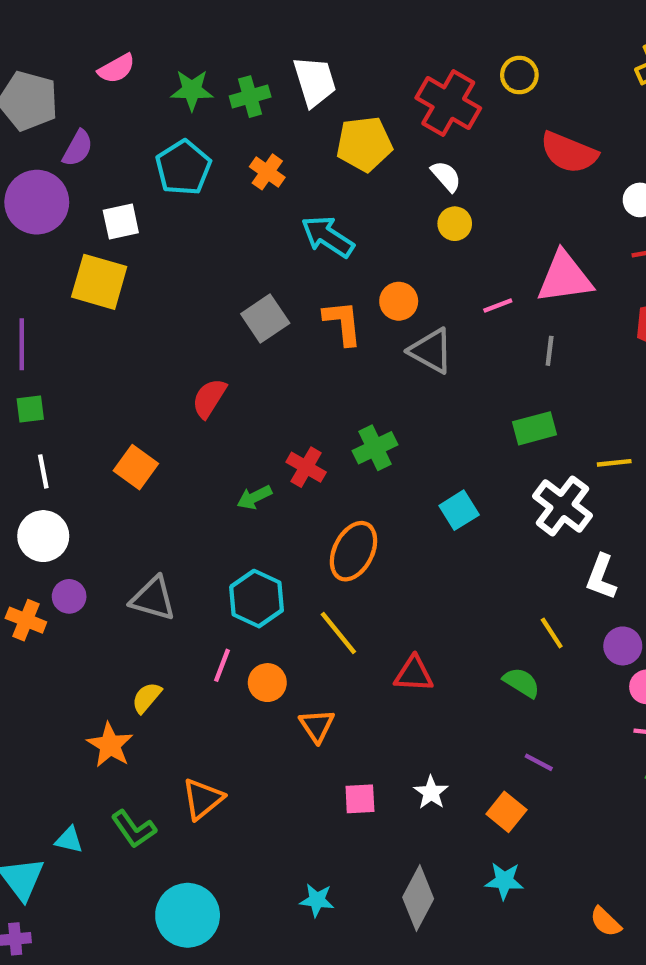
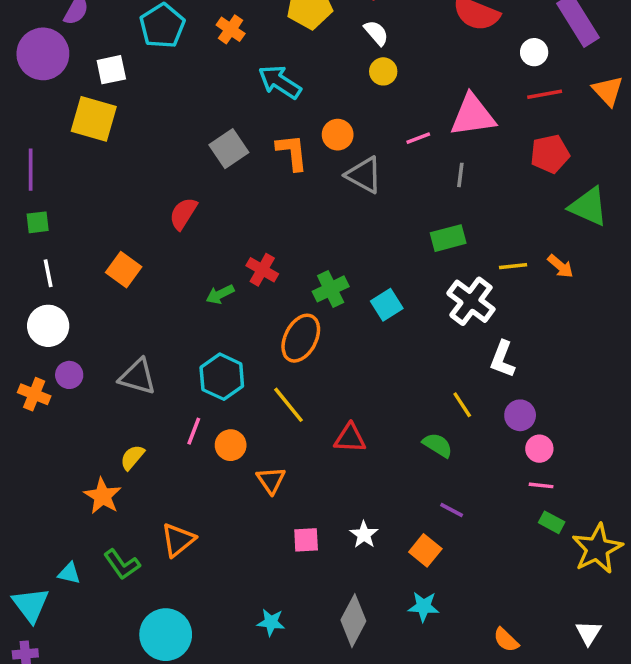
green cross: (375, 448) -> (331, 289), moved

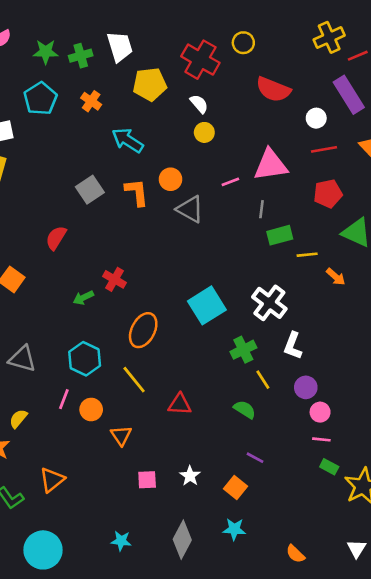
green rectangle: (448, 238) -> (280, 235), moved
yellow line: (513, 266) -> (307, 255), moved
green cross: (331, 289) -> (243, 350), moved
cyan square: (387, 305) -> (207, 305), size x1.6

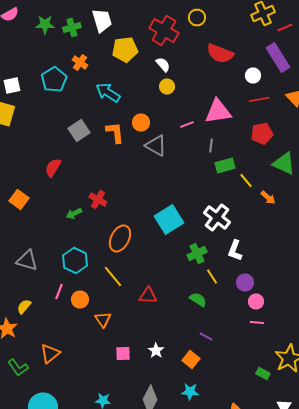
cyan pentagon: (40, 99) -> (54, 80), moved
yellow line: (307, 255) -> (246, 180), turned 56
green rectangle: (329, 467) -> (263, 374), moved

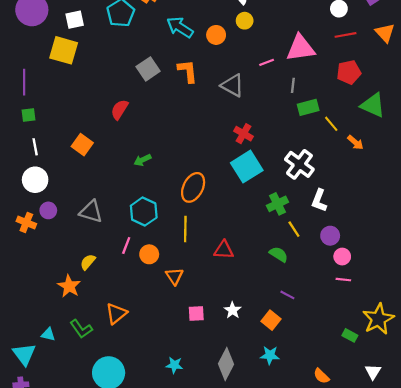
orange circle: (141, 122) -> (216, 35), moved
red cross: (98, 200) -> (243, 134), moved
yellow line: (113, 276) -> (185, 229), turned 40

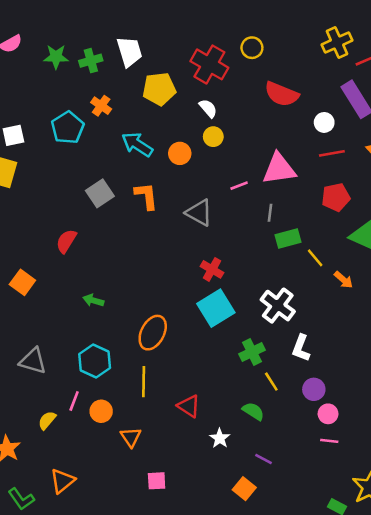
green arrow: (143, 160) -> (93, 300), turned 42
red triangle: (224, 250) -> (189, 406), turned 30
yellow semicircle: (88, 262) -> (47, 420), moved
white star: (233, 310) -> (220, 438), moved

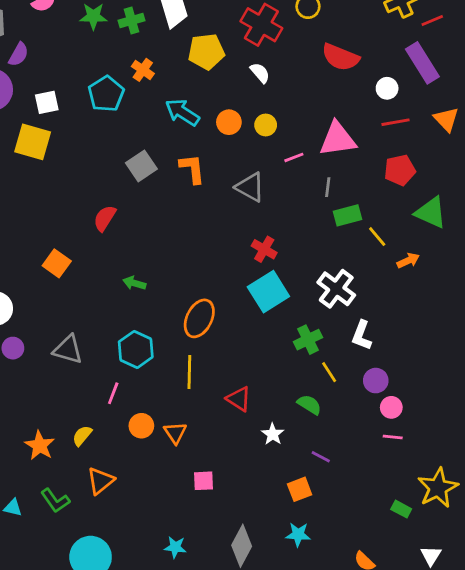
yellow circle: (213, 137) -> (266, 125), moved
orange arrow: (343, 280) -> (408, 261), turned -66
orange circle: (101, 411) -> (141, 426), moved
yellow semicircle: (47, 420) -> (82, 436), moved
orange square: (244, 489) -> (300, 489), turned 30

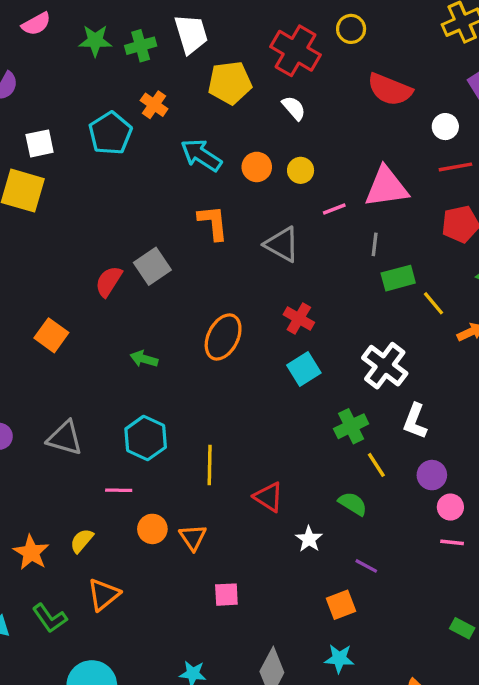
gray square: (141, 166) -> (152, 266), moved
cyan square: (268, 292) -> (304, 369), size x0.7
orange ellipse: (199, 318) -> (223, 337), moved
pink line: (113, 393) -> (119, 490), turned 70

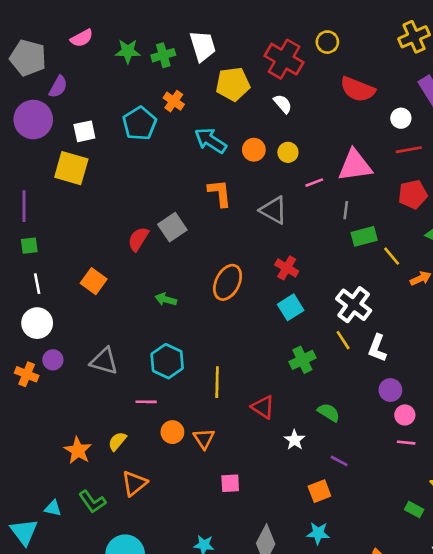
green cross: (351, 426) -> (302, 360), moved
yellow line: (376, 465) -> (343, 340), moved

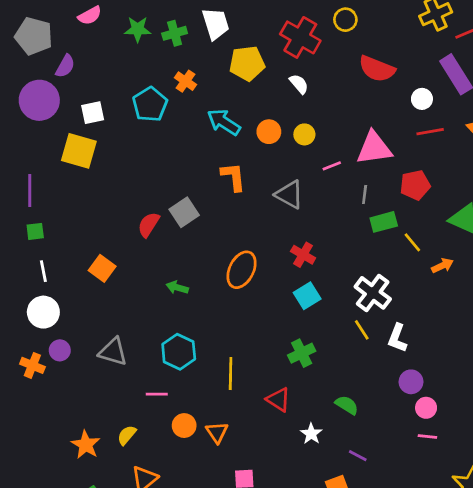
red pentagon: (413, 194) -> (415, 185), moved
green cross: (302, 360) -> (302, 353), moved

